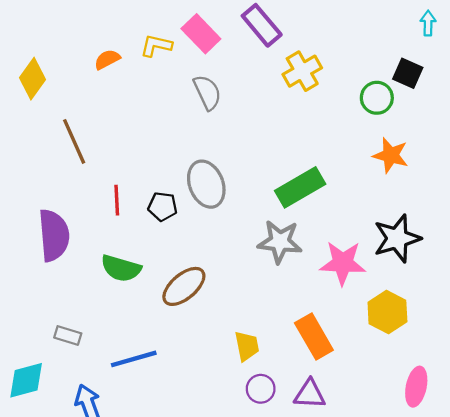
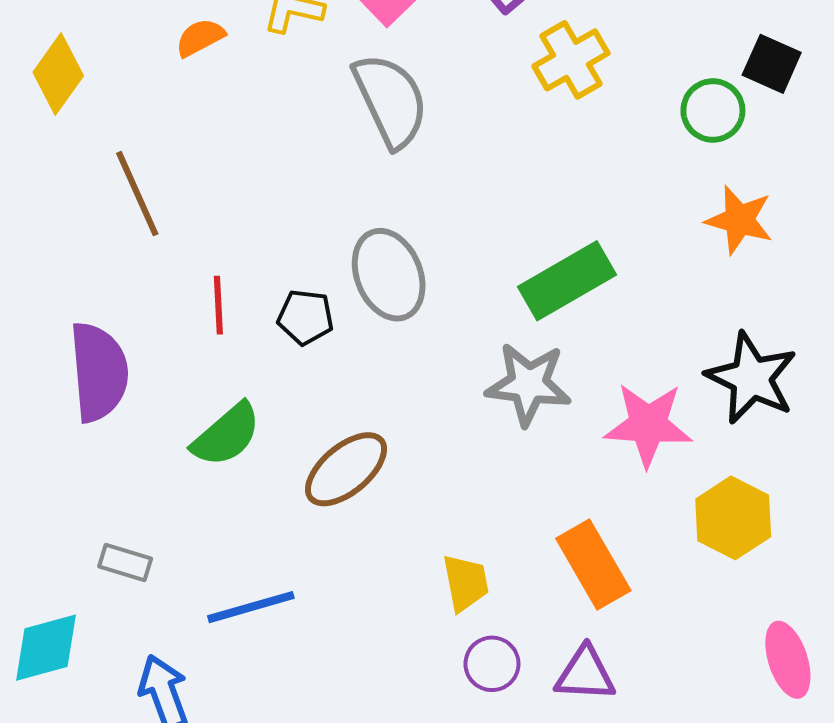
gray semicircle: (207, 92) -> (391, 100), size x1.4
black star: (397, 238) -> (751, 378), turned -30
green semicircle: (121, 268) -> (226, 435), turned -57
pink ellipse: (416, 387) -> (788, 660), turned -30

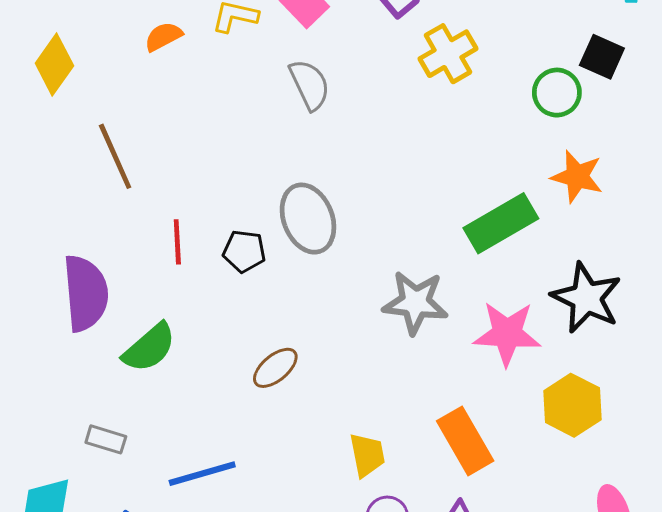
gray semicircle: (391, 100) -> (310, 85), size x0.7
green rectangle: (567, 281) -> (501, 223), moved
green semicircle: (226, 435) -> (149, 348), moved
brown ellipse: (346, 469) -> (275, 368), size x0.7

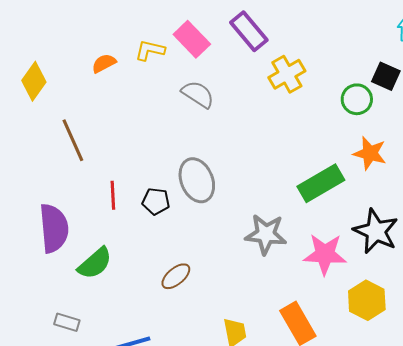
gray semicircle: (310, 85) -> (198, 94), turned -32

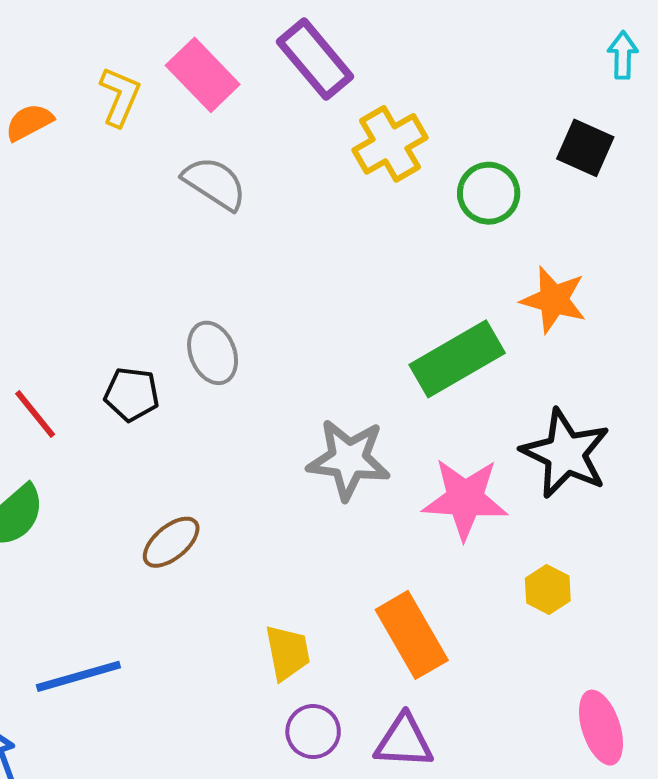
yellow L-shape: (150, 50) -> (120, 97), turned 100
green circle: (357, 99) -> (489, 193), moved
gray ellipse: (197, 180) -> (213, 353), size x0.7
red line: (113, 195) -> (35, 414), moved, turned -36
yellow hexagon: (367, 300) -> (548, 590), size x0.6

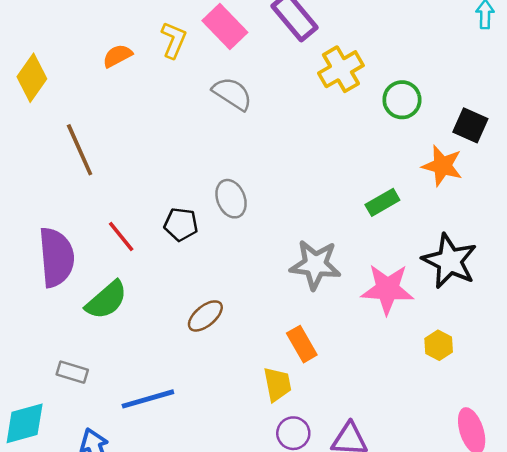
black square: (585, 148) -> (470, 125), moved
green rectangle: (457, 359) -> (382, 202), size x0.6
orange rectangle: (412, 635) -> (302, 344), moved, size x0.7

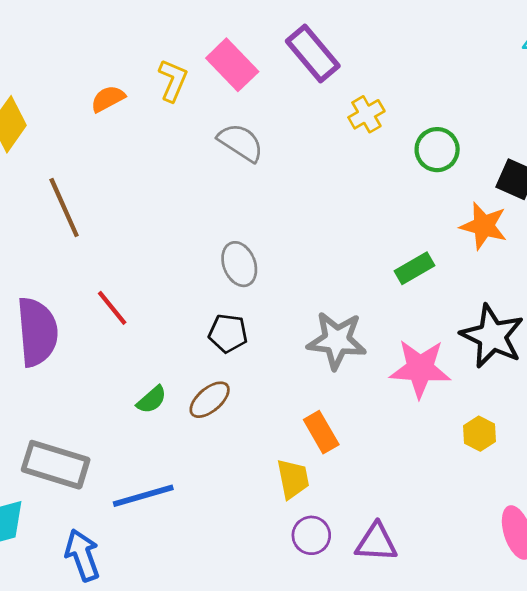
yellow cross: (341, 69) -> (366, 114), size x0.7
black pentagon: (181, 224) -> (228, 333), moved
green semicircle: (106, 300) -> (152, 400), moved, size x0.6
gray rectangle: (72, 372) -> (56, 465), size x1.8

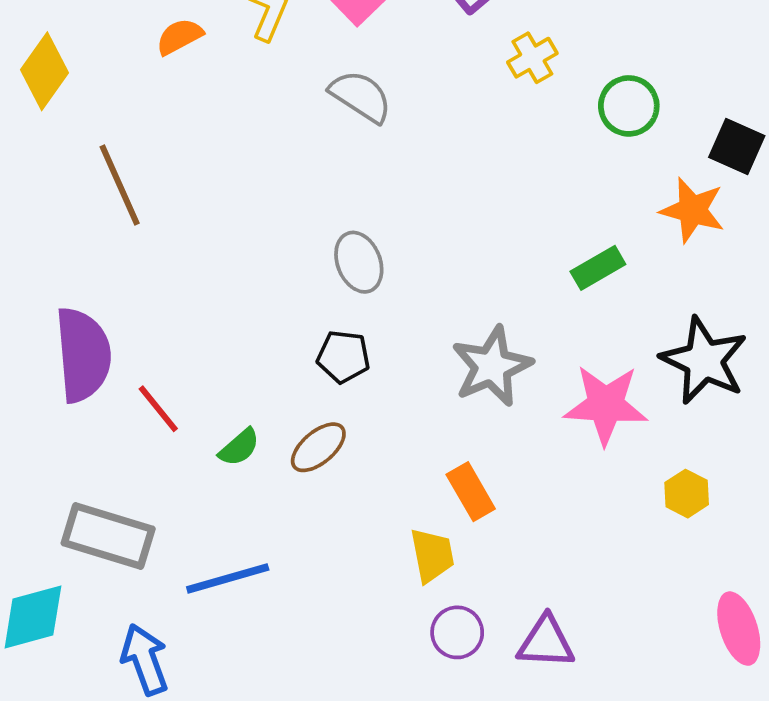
red line: (112, 308) -> (158, 409), moved
gray star: (337, 340) -> (492, 366), turned -30

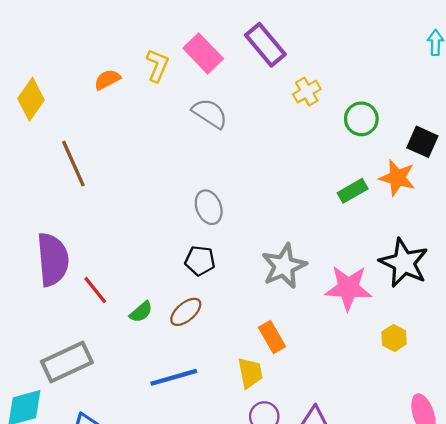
green rectangle: (598, 268) -> (353, 191), moved
gray rectangle: (108, 536) -> (67, 362), turned -42
blue line: (228, 578) -> (174, 377), moved

